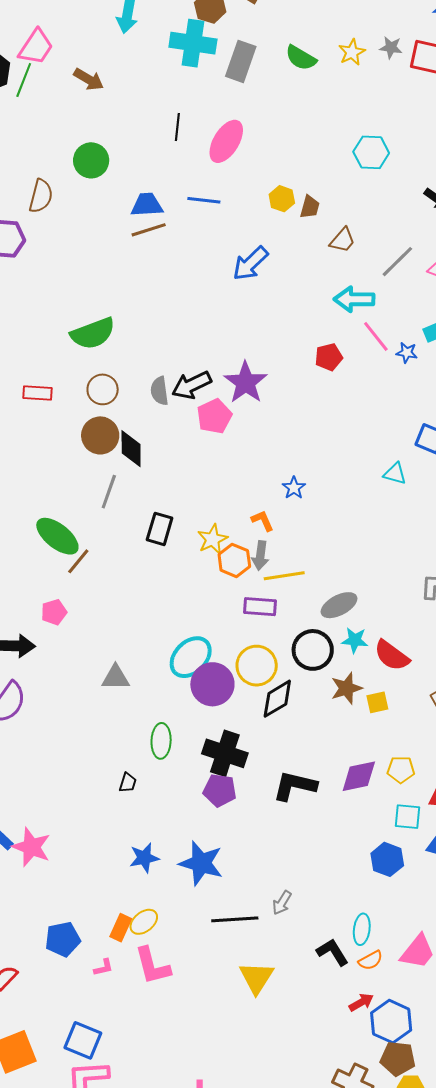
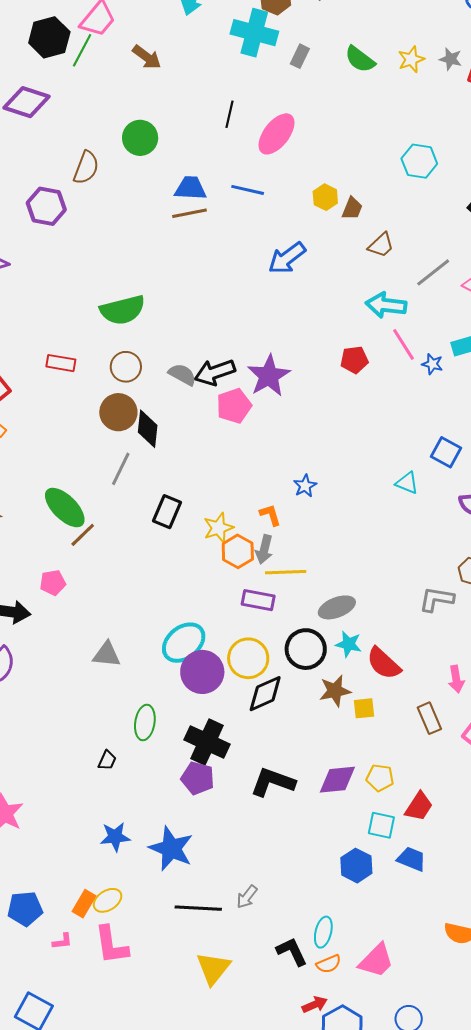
gray rectangle: (241, 61) -> (300, 56), size x0.6
gray semicircle: (159, 391) -> (182, 374), turned 120

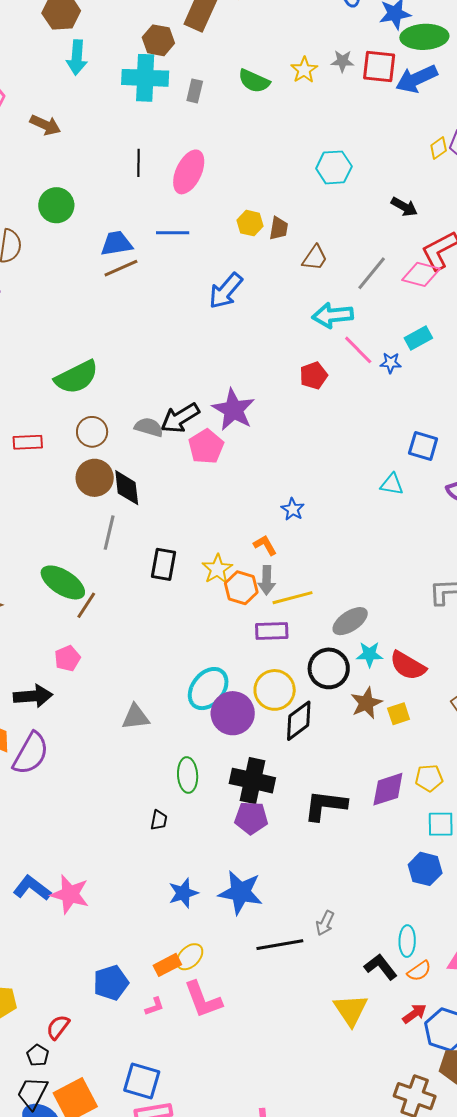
orange rectangle: (84, 904) -> (167, 965), turned 44
yellow triangle: (213, 968) -> (351, 1010), moved

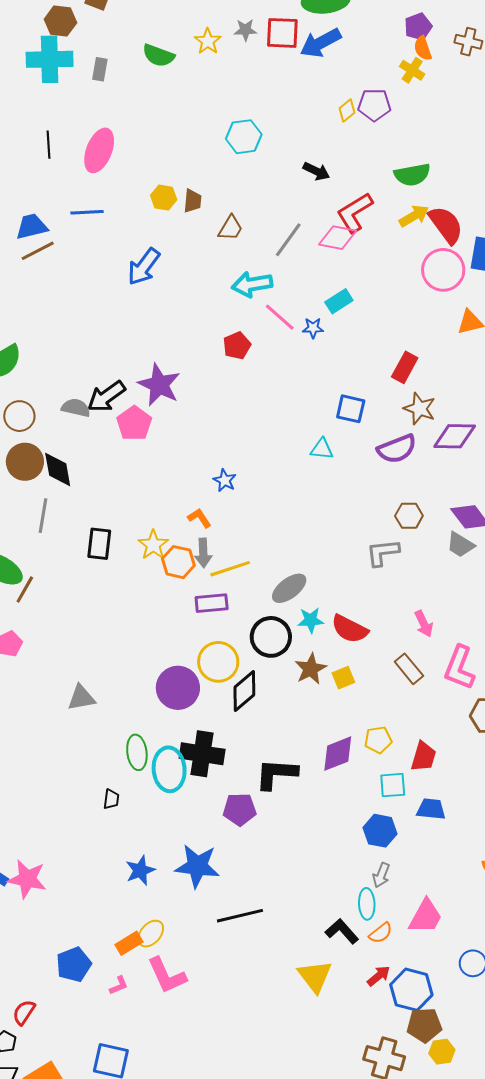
cyan ellipse: (208, 689) -> (169, 769), moved, turned -39
purple pentagon: (251, 818) -> (240, 809), moved
gray arrow: (325, 923) -> (381, 875), moved

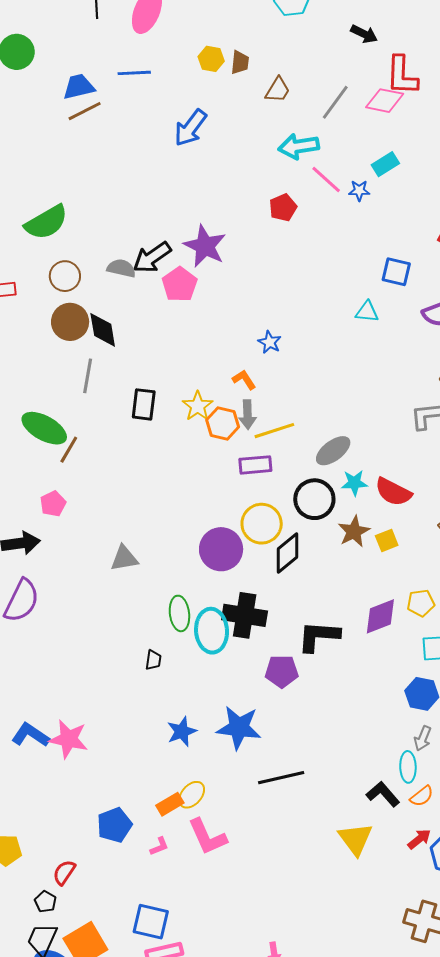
red L-shape: (355, 213) -> (402, 76), turned -57

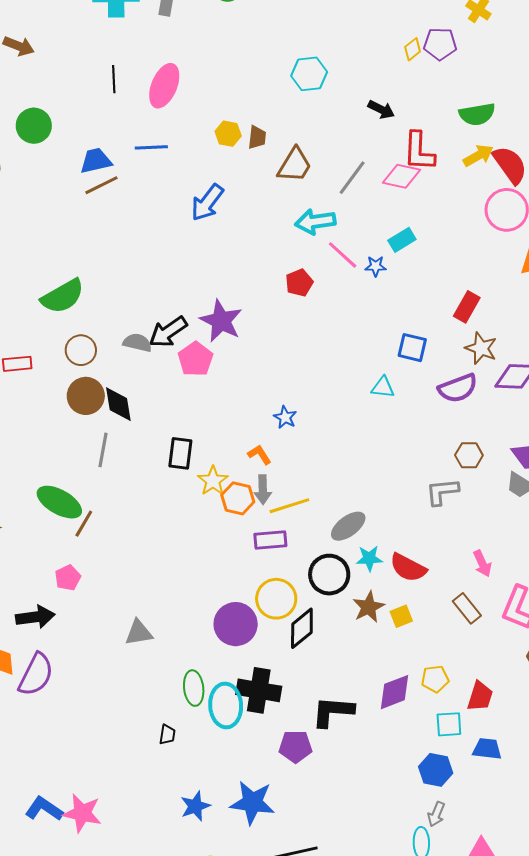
brown trapezoid: (278, 90) -> (295, 165), size x1.4
black rectangle: (144, 404) -> (180, 453), moved

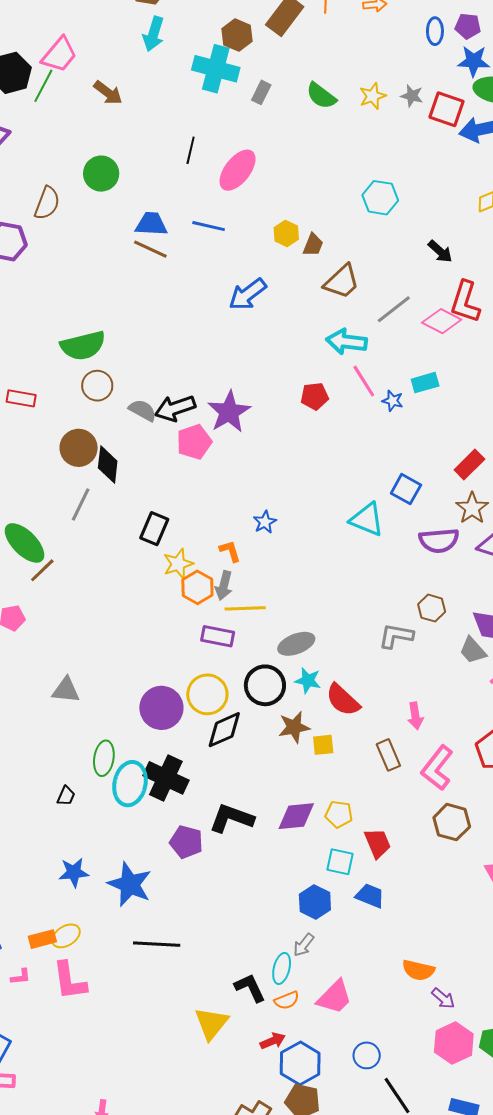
brown line: (101, 185) -> (150, 249), turned 36
brown circle: (81, 350) -> (97, 386), moved
cyan triangle: (383, 387) -> (367, 520), size x1.5
red trapezoid: (480, 696) -> (378, 843), turned -56

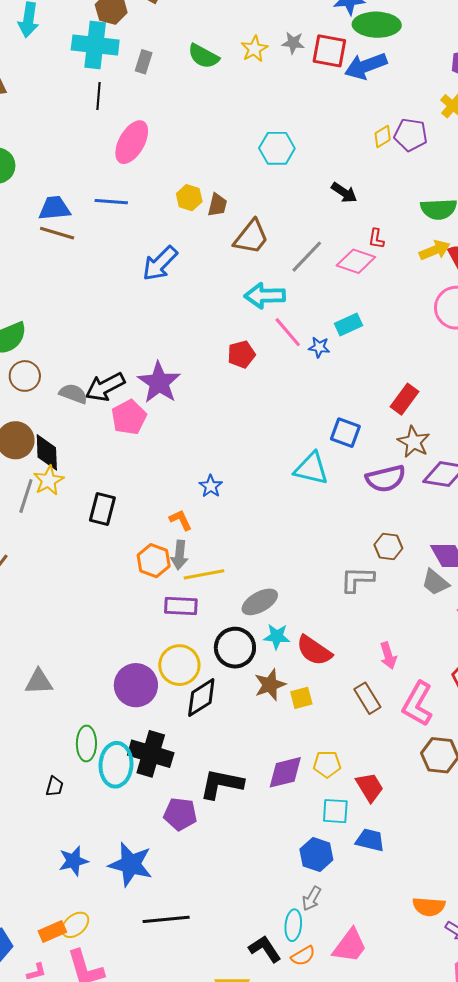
black line: (191, 150) -> (98, 96), moved
red L-shape: (465, 302) -> (376, 239), size x0.5
yellow star: (178, 564) -> (49, 480), moved

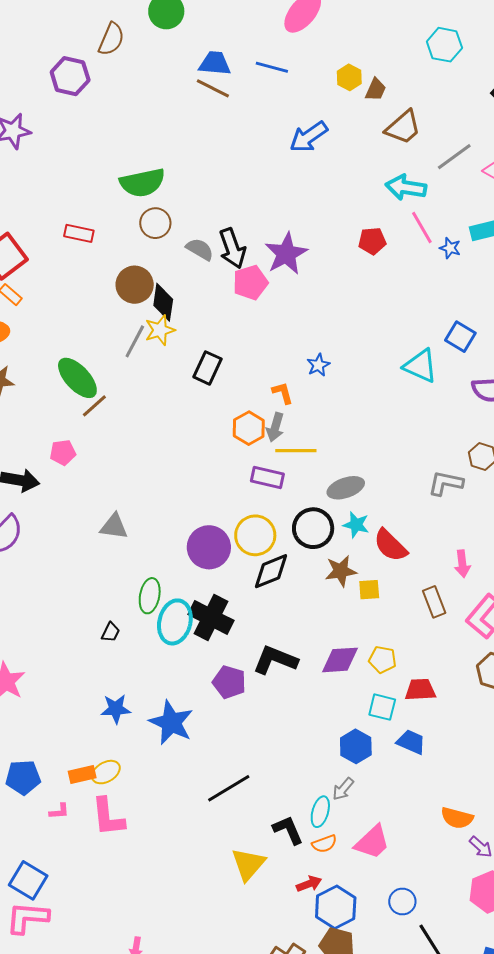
black arrow: (105, 387) -> (232, 248), turned -93
red trapezoid: (370, 787) -> (420, 690), turned -72
black line: (166, 919) -> (229, 788), moved, turned -36

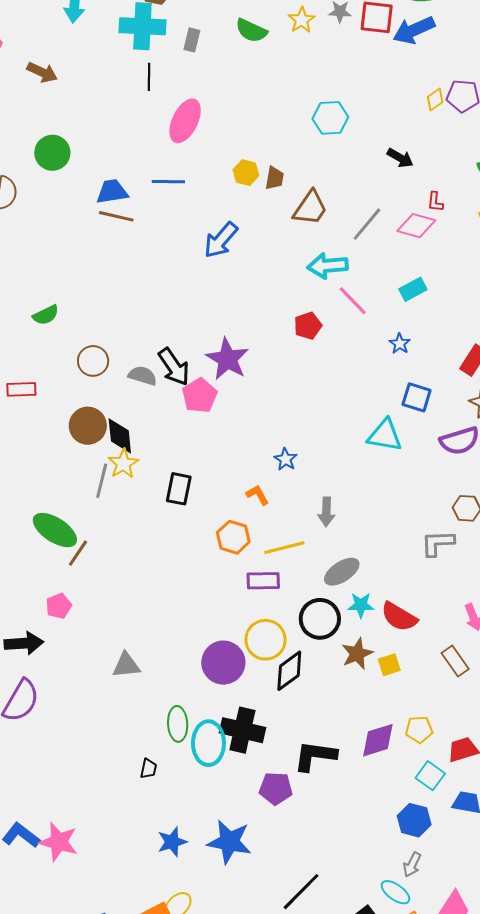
green semicircle: (142, 183) -> (46, 315), moved, size x0.6
blue star: (450, 248) -> (400, 344), moved, turned 30
gray arrow: (275, 427) -> (326, 512), moved
cyan square: (382, 707) -> (430, 776), turned 36
cyan ellipse: (320, 812) -> (395, 892), turned -56

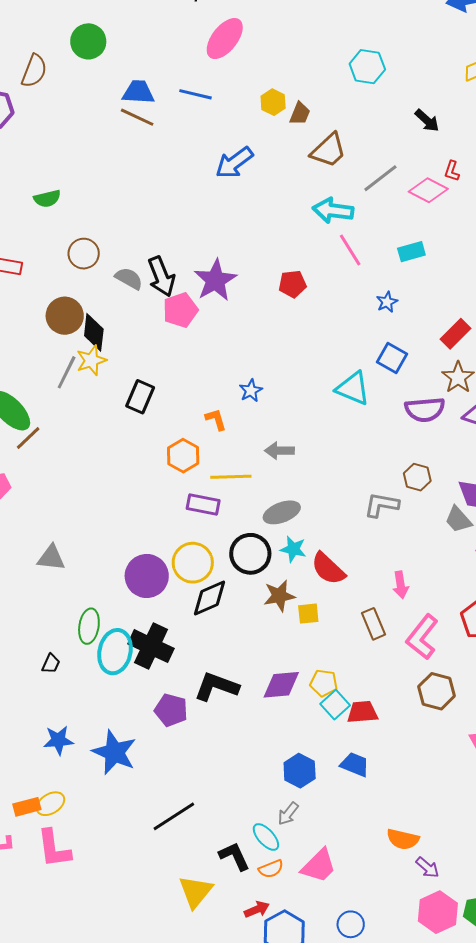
red pentagon: (308, 326) -> (292, 284), moved
gray arrow: (326, 512) -> (279, 451), turned 76
cyan square: (430, 776) -> (335, 705), moved

